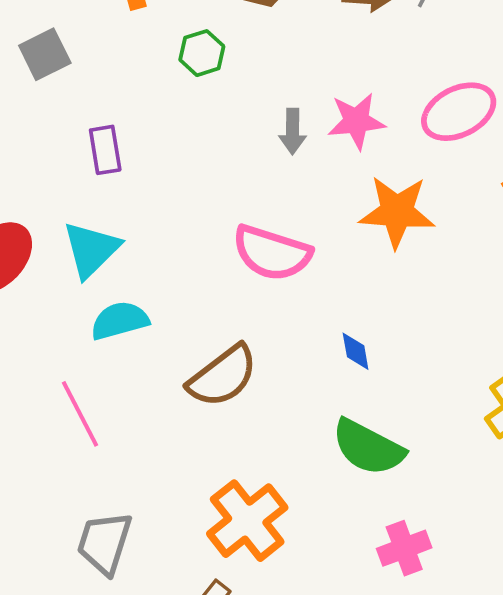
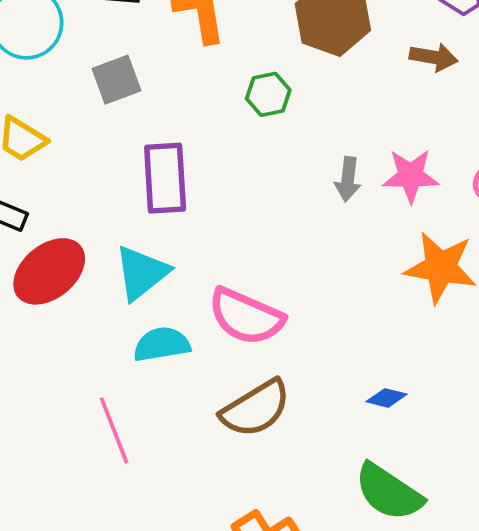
purple rectangle: (105, 150) -> (165, 178), size x1.5
pink semicircle: (272, 253) -> (246, 316), moved
blue diamond: (356, 351) -> (386, 398), turned -72

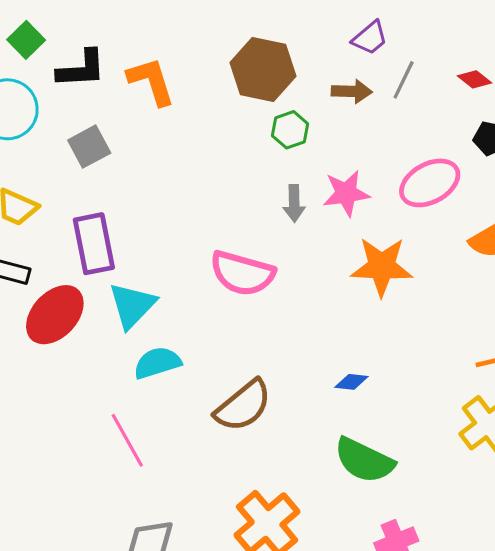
green hexagon: (268, 94) -> (290, 130), moved
purple rectangle: (165, 178) -> (94, 244), moved
pink semicircle: (246, 316) -> (242, 273), moved

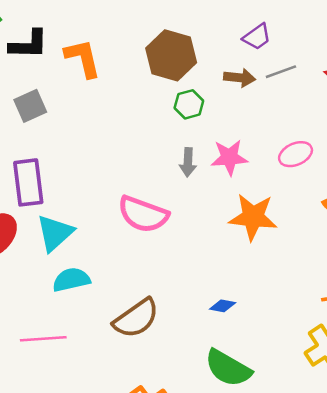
gray line: (404, 80) -> (281, 72), turned 40
pink ellipse: (430, 183) -> (296, 154), size x0.7
pink line: (127, 440) -> (43, 339), turned -69

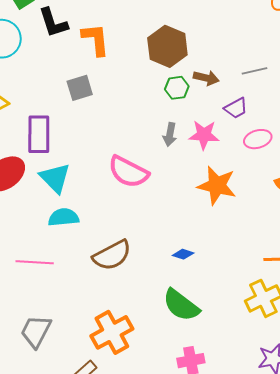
purple trapezoid: (257, 37) -> (236, 108), moved
black L-shape: (29, 44) -> (53, 23), turned 64
brown arrow: (240, 78) -> (206, 78), moved
gray square: (30, 106) -> (80, 88), moved
cyan triangle: (55, 233) -> (55, 178), turned -40

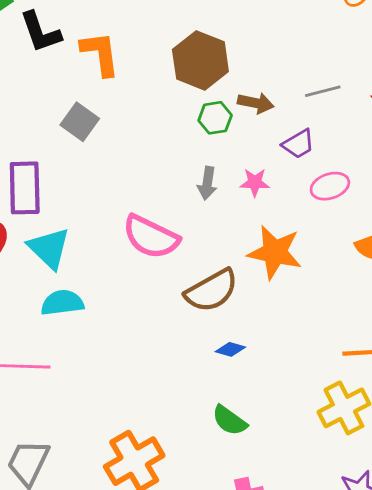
gray square: (80, 88) -> (80, 122), turned -36
pink star: (204, 135) -> (255, 182), size x0.7
brown semicircle: (112, 255) -> (212, 291), moved
green semicircle: (181, 305) -> (230, 420), size x0.7

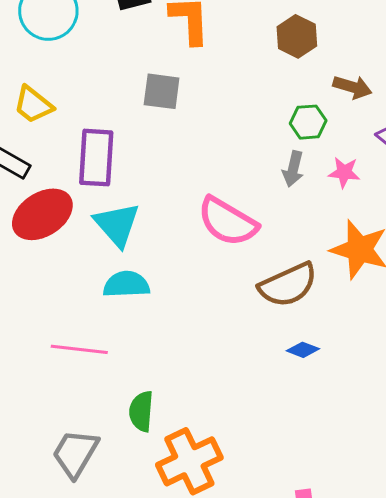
brown hexagon: (200, 60) -> (297, 36), size x0.7
green hexagon: (215, 118) -> (308, 122), moved
gray square: (80, 122) -> (162, 91), turned -33
green semicircle: (230, 420) -> (141, 411), moved, turned 54

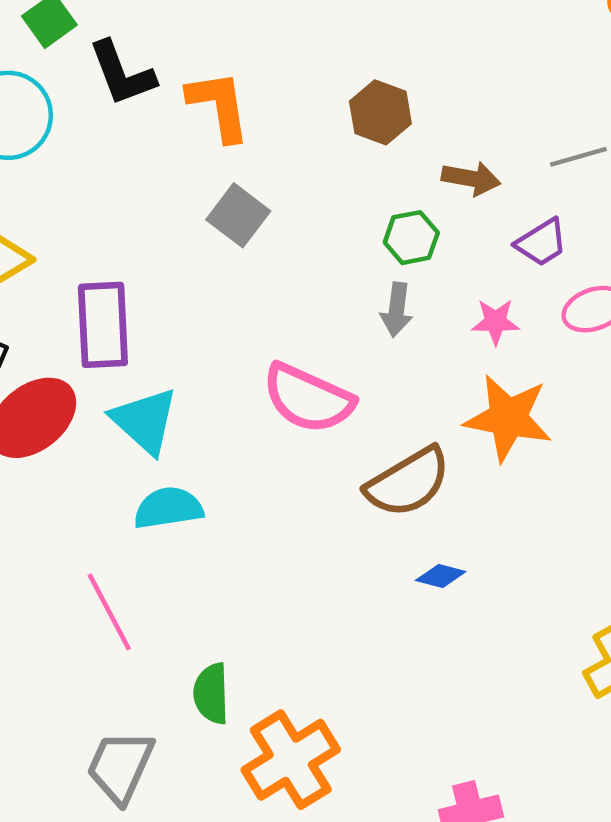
gray square: (162, 91) -> (238, 215), moved, turned 36
pink star: (344, 172) -> (495, 322), moved
pink line: (79, 349) -> (109, 612), turned 62

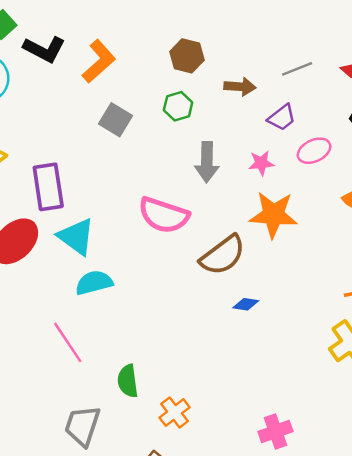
black L-shape: (122, 73) -> (44, 49), turned -36
orange L-shape: (219, 106) -> (99, 61), turned 63
green hexagon: (411, 238) -> (178, 106), moved
gray arrow: (397, 310) -> (207, 162), size x1.4
orange cross: (291, 760) -> (175, 413), size x0.6

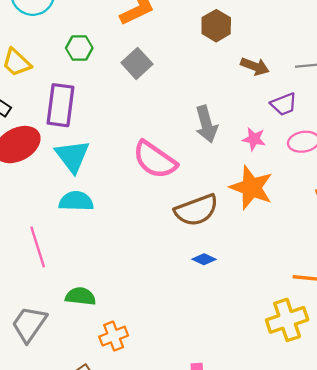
green hexagon: (178, 106) -> (79, 48), moved
gray arrow: (207, 162) -> (206, 124), turned -33
green semicircle: (128, 381) -> (81, 296), turned 88

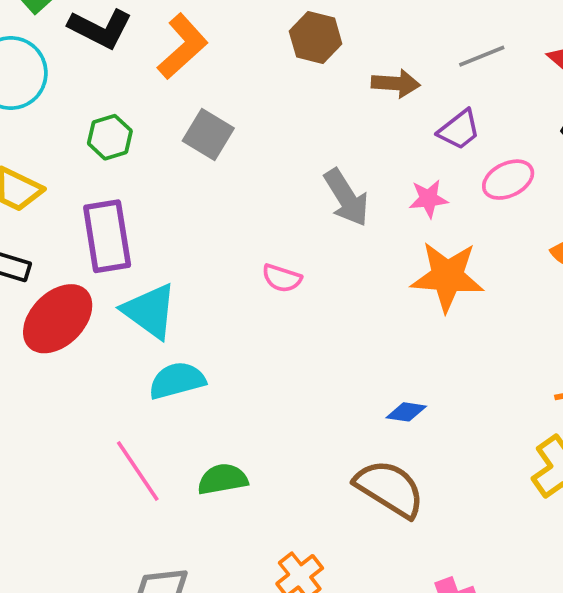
pink semicircle: (155, 160) -> (282, 278), size x0.5
brown semicircle: (196, 210) -> (390, 488), moved, turned -111
green semicircle: (81, 296) -> (223, 479), moved

